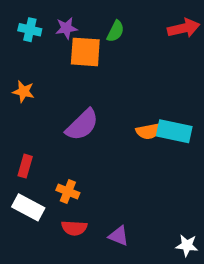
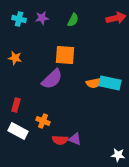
orange square: (85, 52) -> (65, 55), moved
red semicircle: (74, 228) -> (60, 140), moved
purple triangle: (119, 236) -> (75, 139), moved

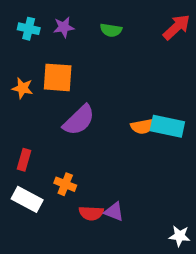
red arrow: (116, 18) -> (177, 27), turned -30
green semicircle: (73, 20) -> (111, 30), turned 72
orange square: (65, 55) -> (58, 77), moved

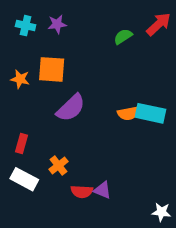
green semicircle: (111, 30) -> (123, 37), moved, turned 138
orange cross: (65, 184) -> (59, 165), turned 30

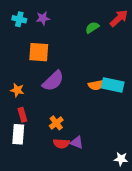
orange star: (20, 79) -> (17, 90), moved
red rectangle: (21, 143) -> (22, 115), moved, turned -32
orange cross: (59, 165) -> (56, 123), moved
white rectangle: (24, 179) -> (18, 134), turned 66

